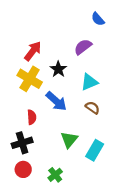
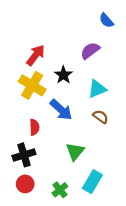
cyan rectangle: (95, 150) -> (92, 182), moved

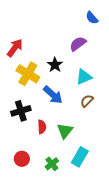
red arrow: (36, 55) -> (15, 48), moved
brown semicircle: (101, 117) -> (87, 101), turned -80
red semicircle: (34, 127) -> (42, 127), moved
black cross: (24, 155) -> (21, 111), moved

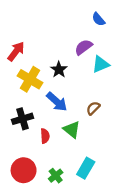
cyan triangle: (84, 77) -> (101, 64), moved
green triangle: (65, 131) -> (72, 130), moved, turned -30
red circle: (22, 159) -> (24, 170), size x1.5

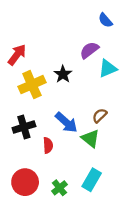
yellow cross: (30, 79) -> (32, 85), turned 35
blue arrow: (57, 102) -> (66, 122), moved
green triangle: (72, 130) -> (90, 139), moved

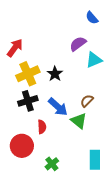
black star: (63, 74) -> (55, 74), moved
black cross: (24, 127) -> (28, 101), moved
cyan rectangle: (92, 180) -> (95, 160), moved, turned -30
red circle: (25, 182) -> (22, 146), moved

